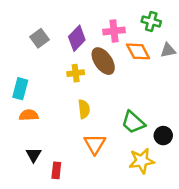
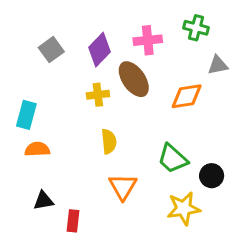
orange diamond: (138, 51) -> (187, 96), moved, turned -70
black triangle: (34, 155) -> (43, 201), turned 49

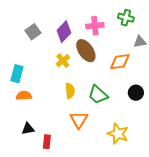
yellow cross: (98, 95) -> (63, 61), turned -32
green trapezoid: (173, 159) -> (98, 95), moved
black circle: (212, 176) -> (136, 93), moved
yellow star: (184, 208) -> (118, 134), turned 30

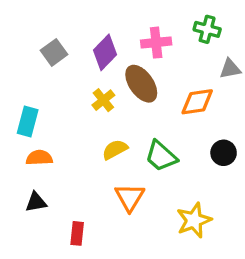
yellow semicircle: (70, 91) -> (115, 150), turned -112
black triangle: (28, 129) -> (36, 202), moved
yellow star: (118, 134) -> (194, 220), turned 30

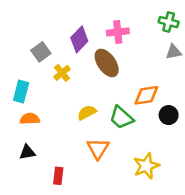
green cross: (207, 29) -> (169, 22), moved
gray square: (54, 52) -> (41, 52), moved
yellow cross: (103, 100) -> (62, 73), moved
orange diamond: (197, 102) -> (146, 95), moved

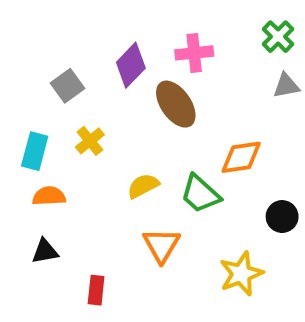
green cross: (169, 22) -> (278, 37), turned 30
yellow cross: (62, 73) -> (90, 141), moved
black circle: (169, 115) -> (282, 217), moved

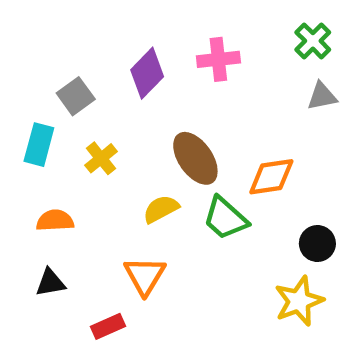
brown ellipse: (176, 104) -> (195, 158), moved
cyan rectangle: (35, 151) -> (39, 145), moved
orange triangle: (161, 245) -> (145, 276), moved
yellow star: (241, 274) -> (299, 301), moved
red rectangle: (96, 290) -> (108, 326), turned 60

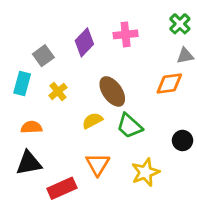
orange diamond: (271, 177) -> (169, 84), moved
orange triangle: (145, 276) -> (98, 164), moved
black triangle: (50, 283) -> (29, 163), size x1.5
yellow star: (299, 301) -> (145, 172), moved
red rectangle: (108, 326) -> (62, 188), size x1.5

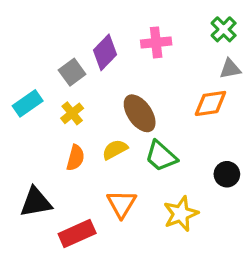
gray square: (43, 56) -> (72, 72), moved
cyan rectangle: (22, 84) -> (28, 103), turned 40
orange semicircle: (31, 127) -> (75, 158), moved, turned 108

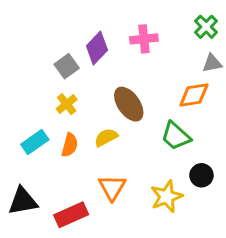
cyan rectangle: (28, 103) -> (35, 142), moved
green trapezoid: (161, 156) -> (176, 136), moved
black circle: (227, 174) -> (201, 175), moved
black triangle: (36, 202) -> (23, 201), moved

